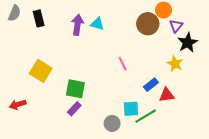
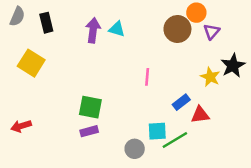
black star: (188, 43) -> (233, 66), moved
pink line: (123, 64) -> (147, 77), turned 32
yellow square: (41, 71) -> (31, 63), moved
purple rectangle: (74, 109) -> (89, 131), turned 32

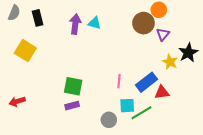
purple triangle: (212, 32) -> (163, 34), moved
pink line: (147, 77) -> (119, 81), moved
blue rectangle: (181, 102) -> (147, 82), size x1.5

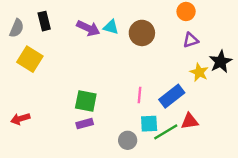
gray semicircle: (14, 13) -> (17, 28), moved
brown circle: (143, 23) -> (142, 33), moved
purple arrow: (75, 24) -> (88, 28), turned 108
purple triangle: (163, 34) -> (191, 40), turned 32
red triangle: (162, 92) -> (190, 121), moved

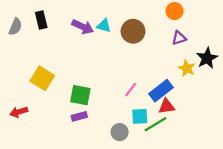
yellow square: (30, 59) -> (42, 78), moved
pink line: (140, 95) -> (131, 90), turned 32
red triangle: (190, 121) -> (167, 106), moved

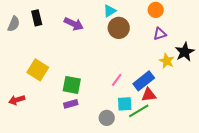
cyan triangle: (104, 26) -> (110, 11), moved, turned -48

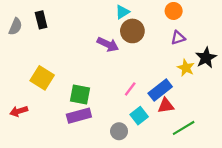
purple arrow: (74, 24) -> (108, 44), moved
purple rectangle: (71, 104) -> (79, 116), size x1.5
cyan square: (125, 104) -> (139, 116), turned -35
green line: (139, 111) -> (184, 128), moved

